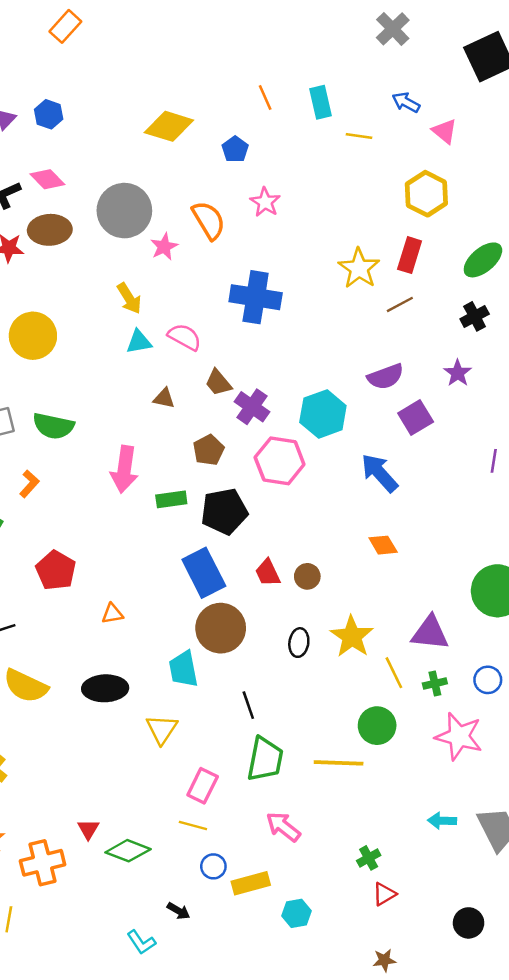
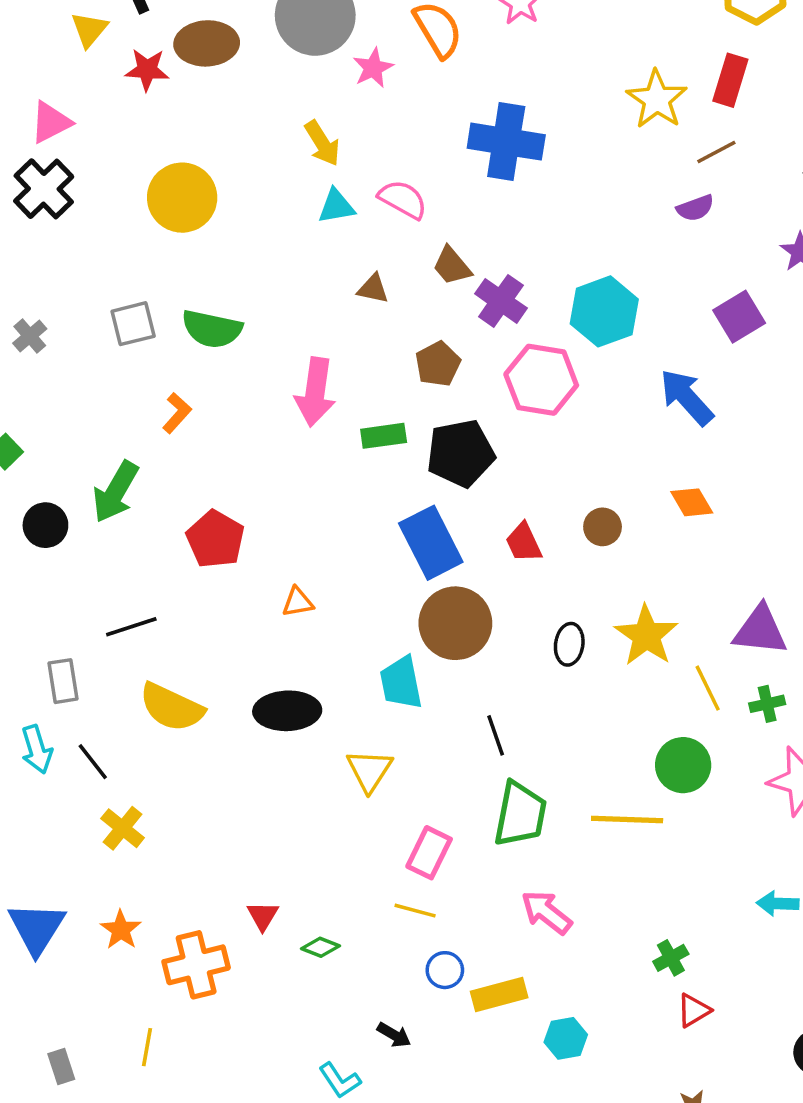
purple semicircle: (385, 377) -> (695, 208), moved, size x0.7
brown circle: (307, 576) -> (603, 527), moved
green diamond: (128, 851) -> (320, 947), size x0.6

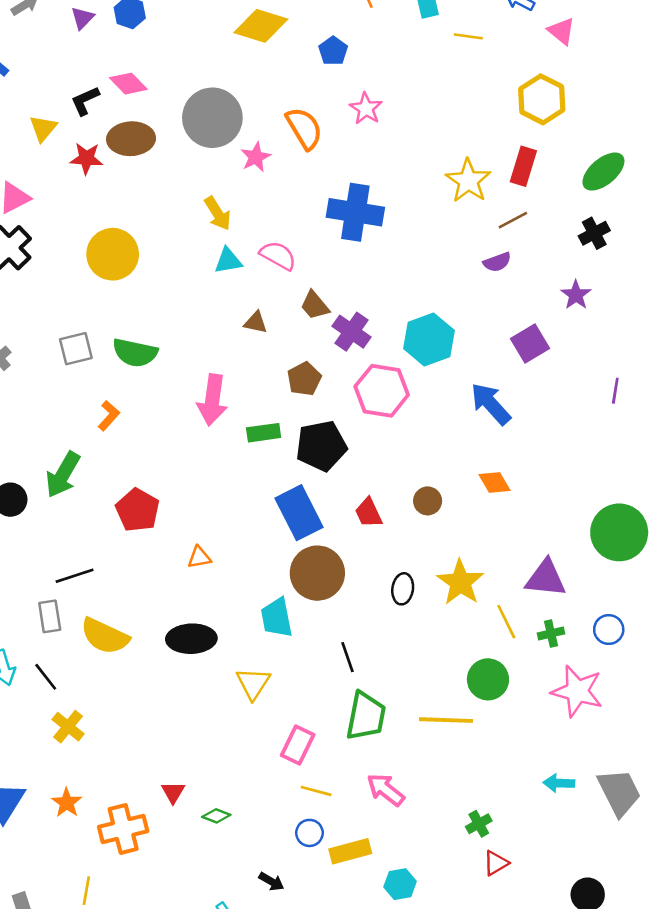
gray rectangle: (63, 681) -> (50, 616), moved
yellow line: (415, 911) -> (316, 791), moved

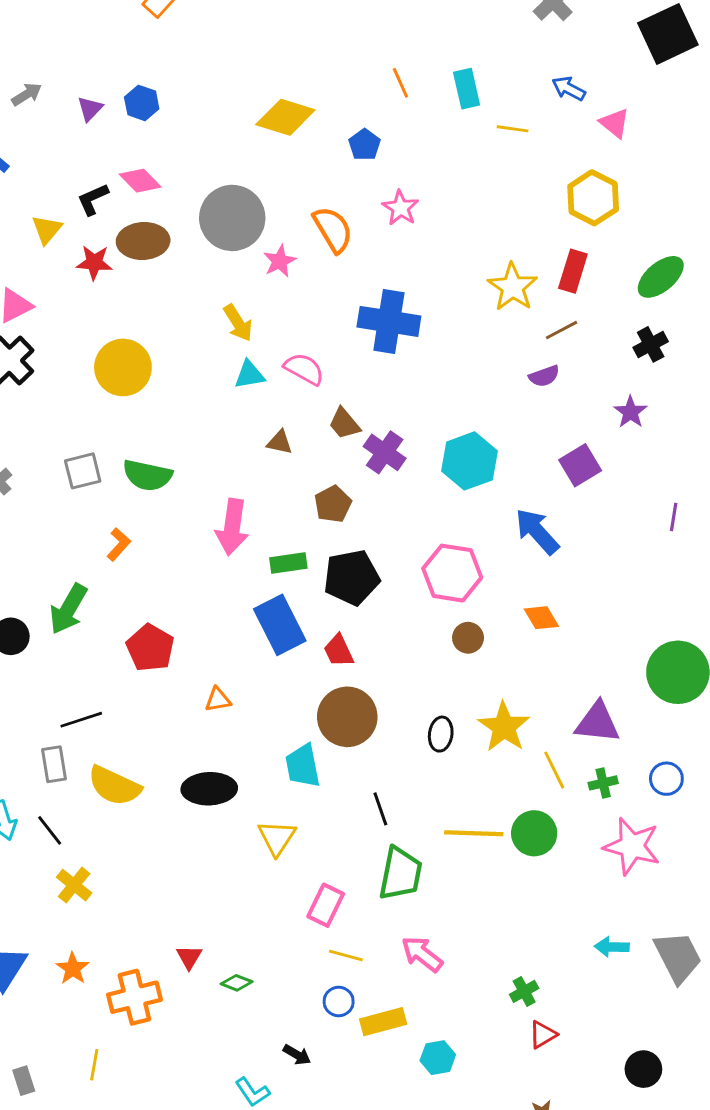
pink hexagon: (382, 391) -> (452, 573), moved
blue rectangle: (299, 513) -> (280, 625), moved
red trapezoid: (369, 513) -> (339, 651), moved
yellow line: (446, 720) -> (474, 833), moved

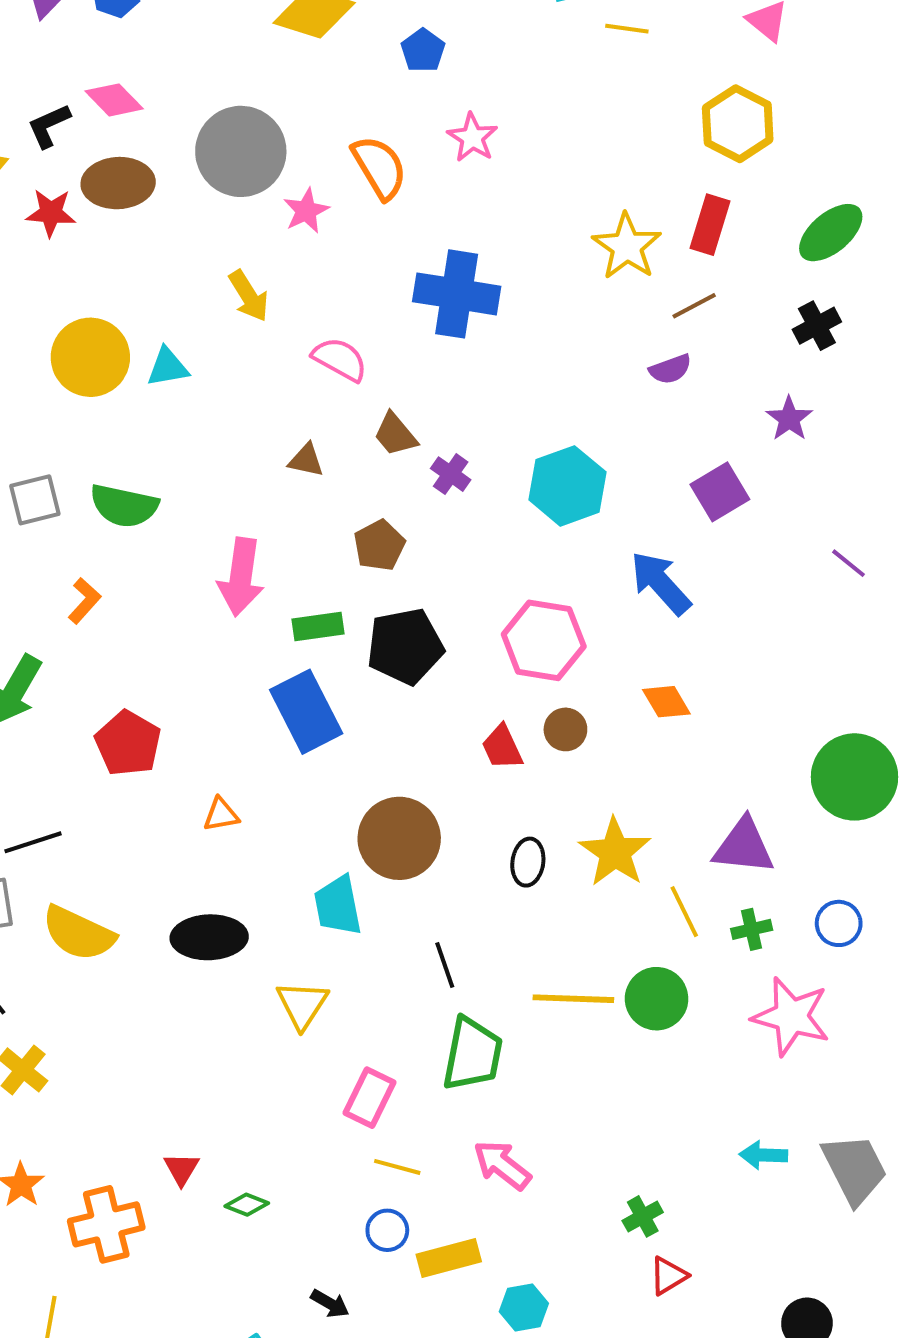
cyan triangle: (249, 375) -> (168, 367), moved
purple cross: (385, 452) -> (451, 474), size x0.7
purple line: (674, 517) -> (849, 563), turned -60
red trapezoid: (339, 651) -> (502, 747), moved

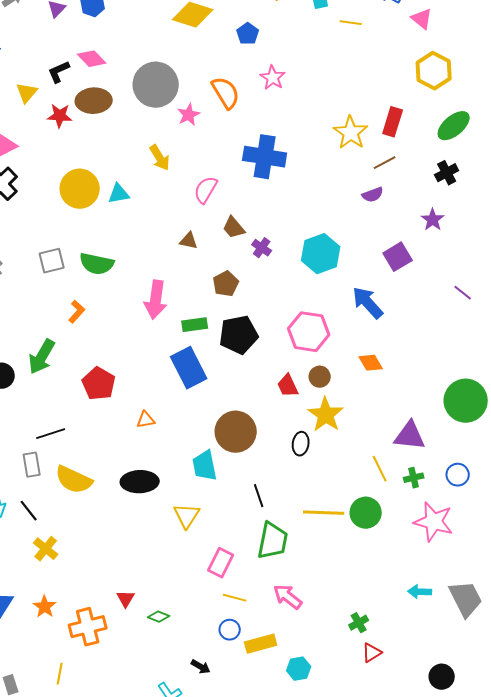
yellow hexagon: (738, 124) -> (434, 71), moved
pink semicircle: (340, 359) -> (206, 190), turned -88
yellow star: (615, 852) -> (326, 415), moved

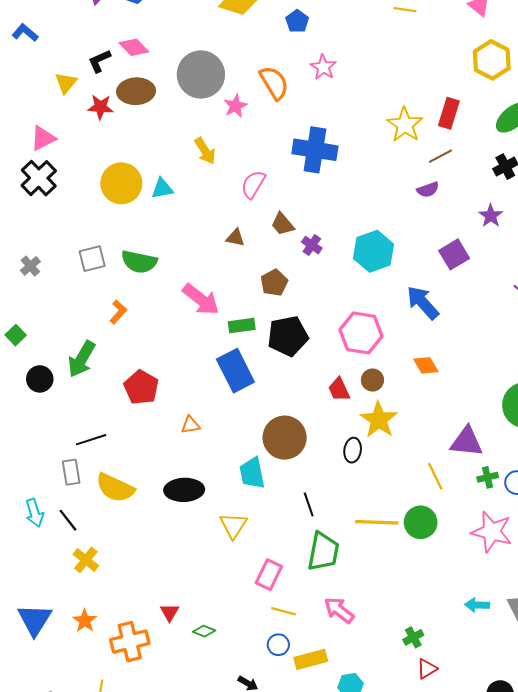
pink arrow: (156, 300) -> (201, 299), turned -60
green cross: (414, 478) -> (488, 477), moved

